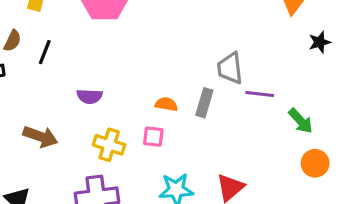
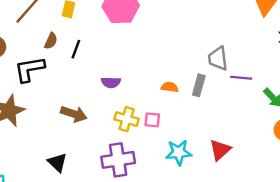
pink square: (153, 137) -> (152, 120), moved

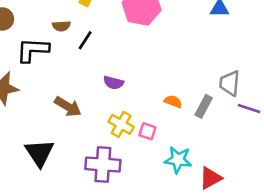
brown semicircle: (51, 41) -> (61, 26), turned 49
cyan star: (179, 152) -> (178, 160), moved
black triangle: (57, 162) -> (39, 153), size x1.4

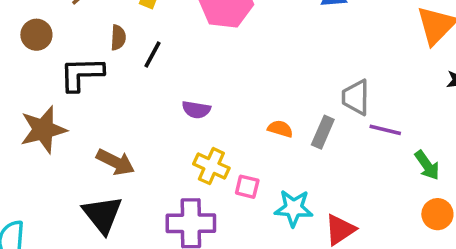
brown semicircle: (61, 26) -> (118, 38), turned -78
brown arrow: (68, 107) -> (116, 162), moved
pink square: (147, 131) -> (247, 187), moved

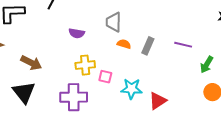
gray trapezoid: (356, 97) -> (114, 22), moved
green arrow: (427, 165) -> (207, 65), turned 66
yellow cross: (211, 166) -> (85, 65), turned -30

